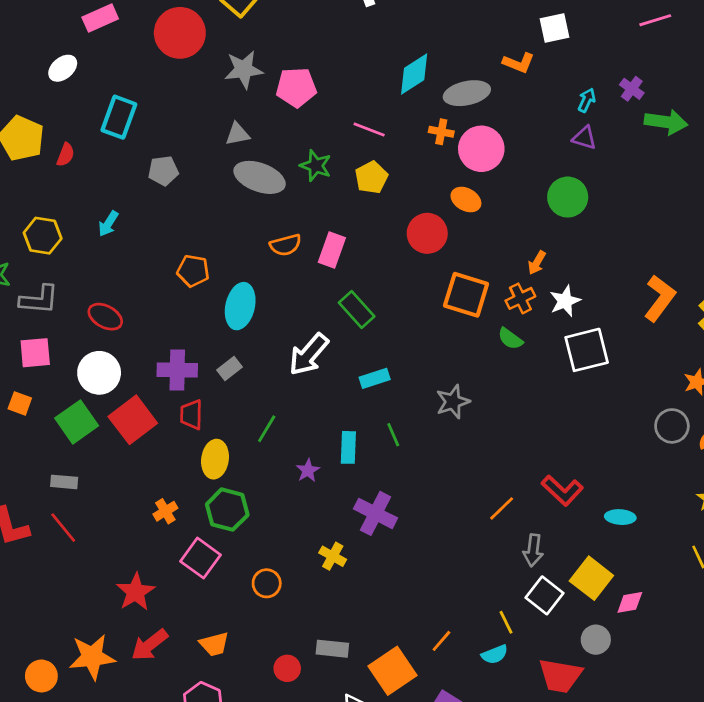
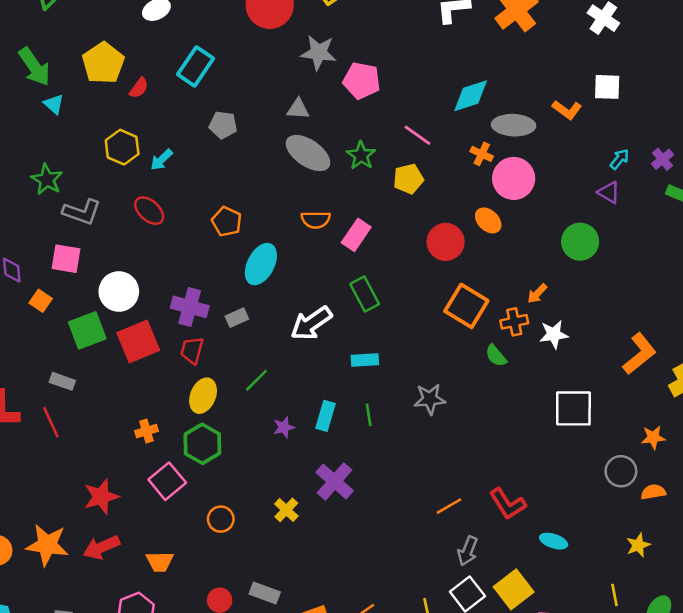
yellow hexagon: (43, 236) -> (122, 147), moved
red ellipse: (105, 317) -> (149, 211), moved
white square: (587, 350) -> (573, 408), moved

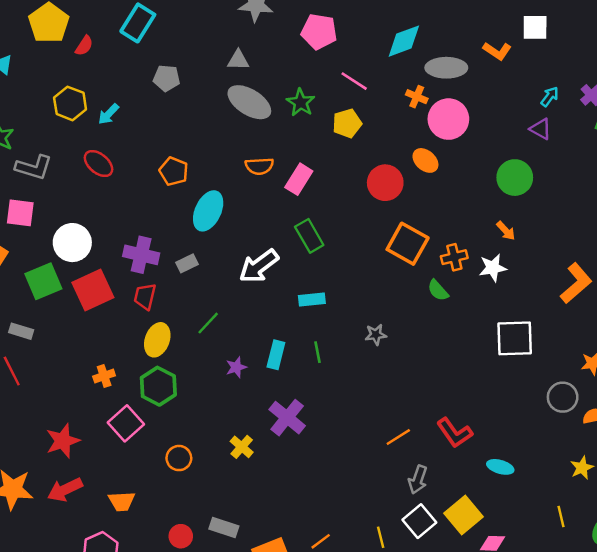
pink pentagon: (362, 81) -> (319, 32), moved
orange arrow: (537, 294) -> (506, 231), moved, turned -85
gray star: (430, 399) -> (376, 335), size x0.7

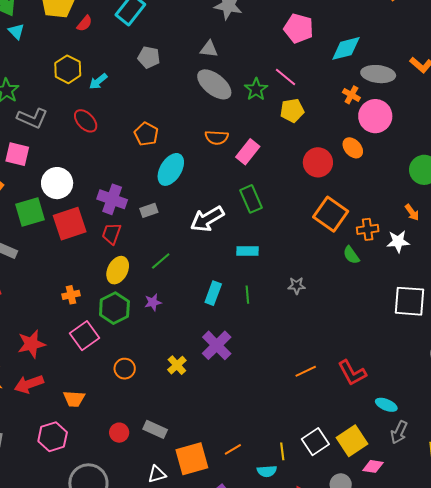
pink pentagon: (319, 32) -> (299, 28), moved
pink line: (354, 81) -> (285, 77), moved
purple star: (236, 367) -> (153, 302), moved
gray arrow: (418, 480) -> (399, 432), moved

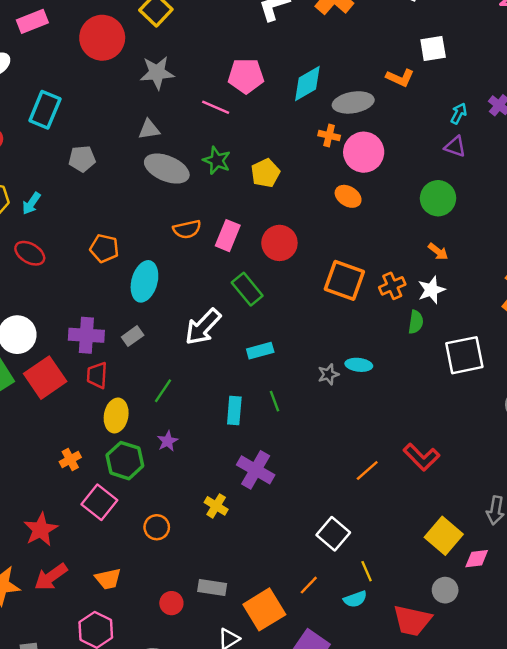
pink line: (285, 77) -> (216, 107), moved
red circle: (318, 162) -> (279, 243), moved
green semicircle: (351, 255) -> (416, 322), moved, turned -120
cyan ellipse: (386, 405) -> (359, 365), moved
white square: (315, 442) -> (333, 534), moved

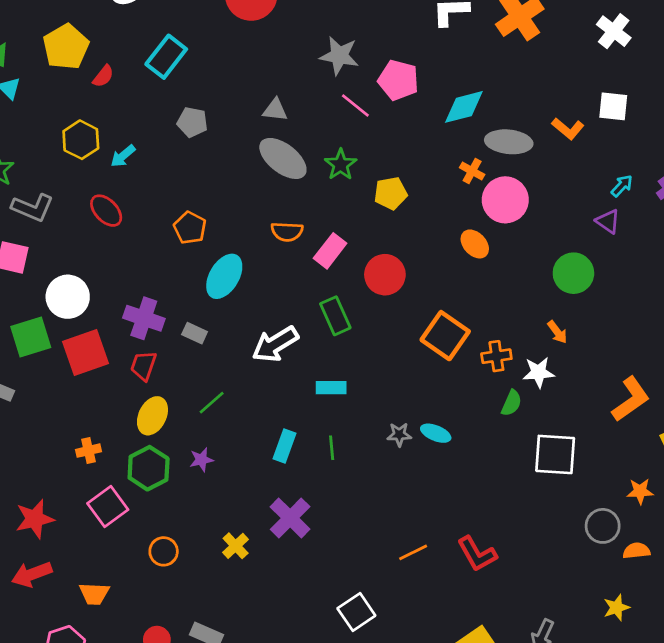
gray star: (157, 73) -> (339, 56), moved
gray rectangle: (133, 336) -> (195, 333), turned 45

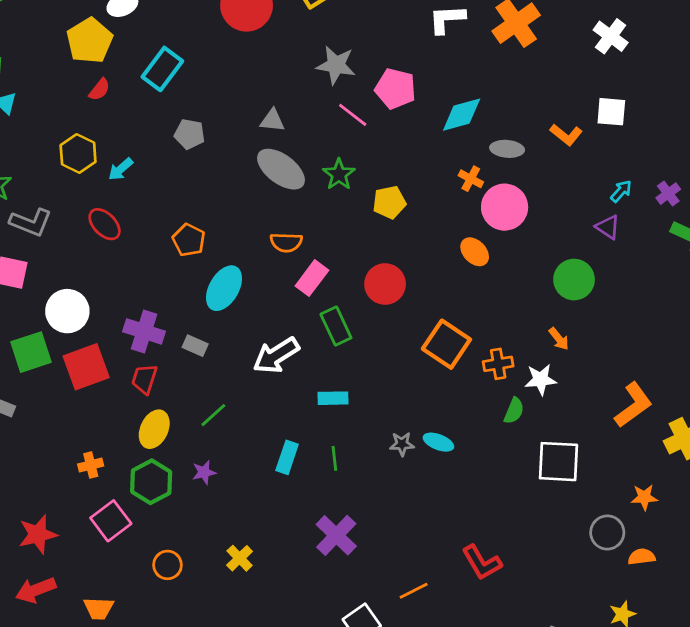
yellow pentagon: (66, 47) -> (90, 41), moved
gray ellipse: (509, 142) -> (507, 149), size x0.7
pink rectangle: (330, 251) -> (312, 278), moved
purple cross: (290, 518) -> (336, 535), moved
orange line: (413, 552) -> (414, 591), moved

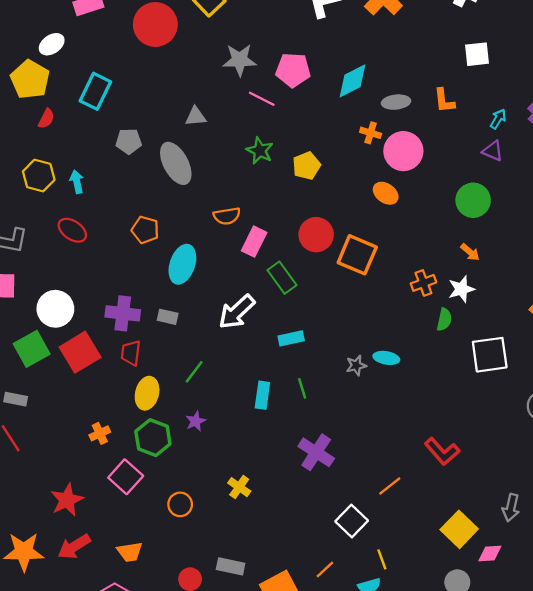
orange L-shape: (566, 135) -> (444, 101), moved, turned 56
cyan arrow: (121, 169) -> (77, 182), turned 130
gray ellipse: (281, 169) -> (176, 163), moved, turned 36
orange square: (446, 344) -> (357, 255), moved

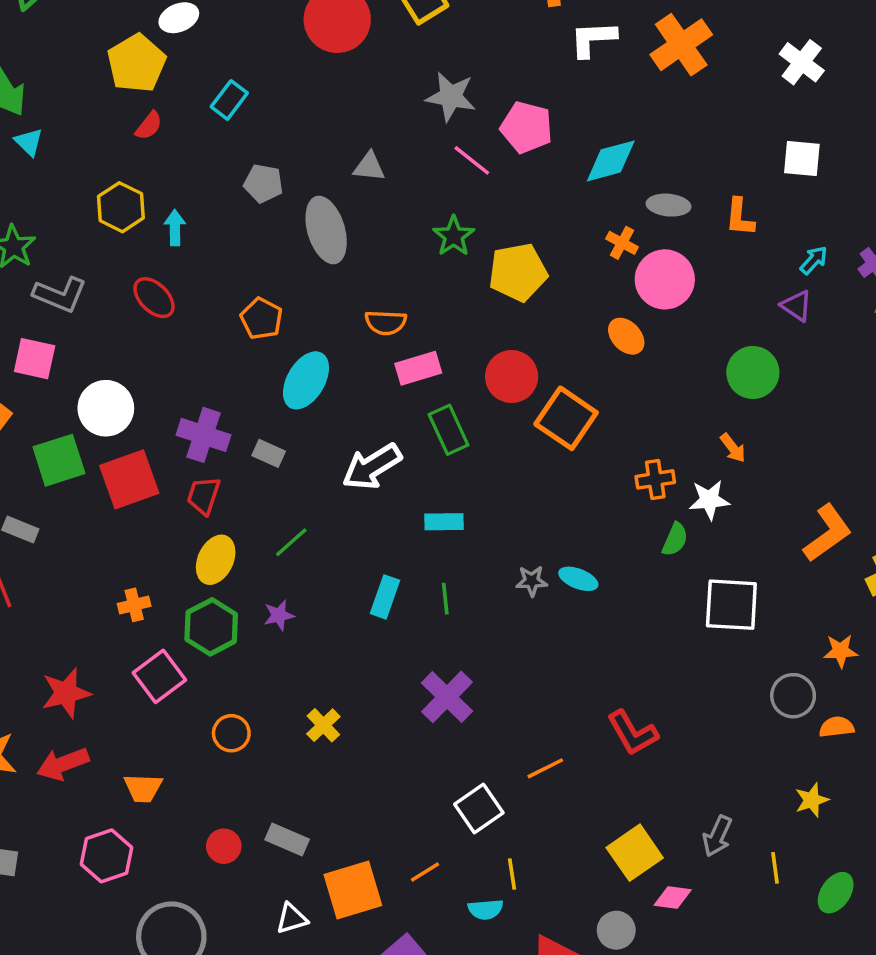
cyan rectangle: (95, 91) -> (229, 100), size x0.7
yellow pentagon: (307, 166) -> (518, 272), size x1.4
pink rectangle: (254, 242) -> (418, 368), turned 36

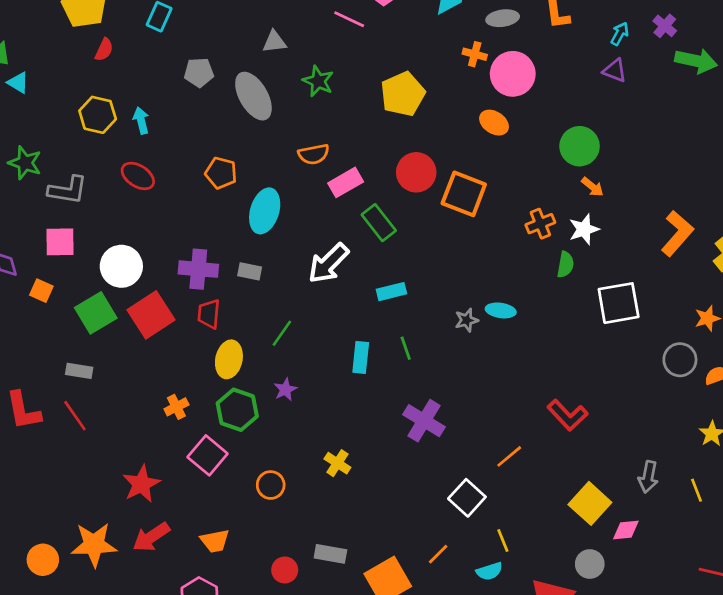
green star: (454, 236) -> (318, 81), moved
green circle: (753, 372) -> (580, 146), moved

